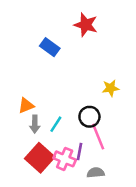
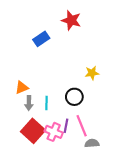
blue rectangle: (50, 47) -> (41, 39), turned -70
cyan line: (56, 124) -> (46, 103), turned -32
pink line: (98, 137) -> (82, 126), moved
gray semicircle: (96, 173) -> (92, 143), moved

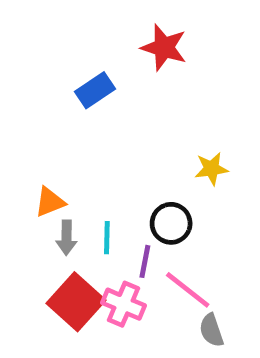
purple line: (66, 126) -> (145, 261), moved
pink line: (82, 126) -> (188, 290), turned -30
gray semicircle: (92, 143) -> (211, 330), turned -104

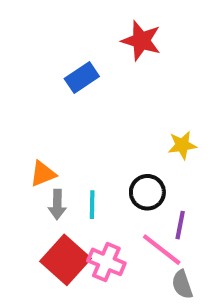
purple line: (145, 261) -> (180, 225), moved

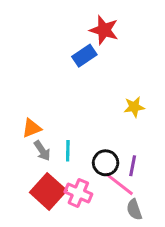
blue rectangle: (82, 77) -> (84, 56), moved
black circle: (147, 192) -> (106, 163), moved
gray arrow: (57, 205) -> (42, 151), turned -35

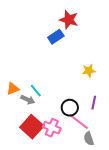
orange triangle: (32, 128) -> (13, 89), moved
gray arrow: (42, 151) -> (28, 100), turned -32
cyan line: (68, 151) -> (36, 91), moved, turned -40
purple line: (133, 166) -> (94, 103), moved

